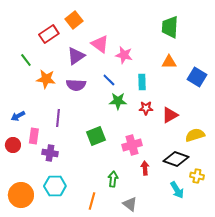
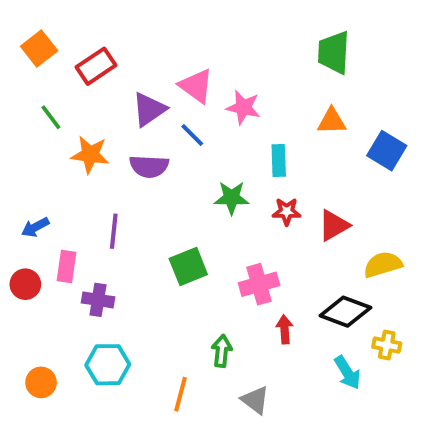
orange square: (74, 20) -> (39, 48), moved
blue line: (109, 80) -> (192, 135), moved
orange circle: (21, 195) -> (41, 382), size x0.6

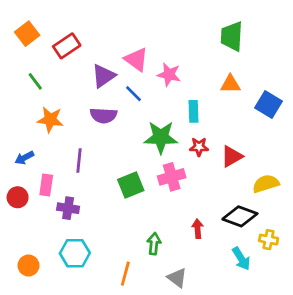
orange star: (90, 155) -> (50, 120), moved
green star: (232, 198) -> (161, 137), size x1.4
pink cross: (259, 284) -> (172, 177), moved

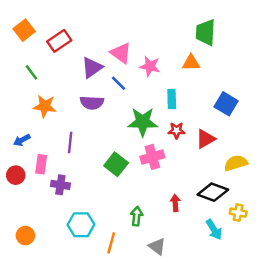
orange triangle: (230, 84) -> (191, 63), moved
blue square: (269, 105) -> (226, 104), moved
green square: (131, 185) -> (116, 164), turned -30
cyan hexagon: (75, 253) -> (81, 225), moved

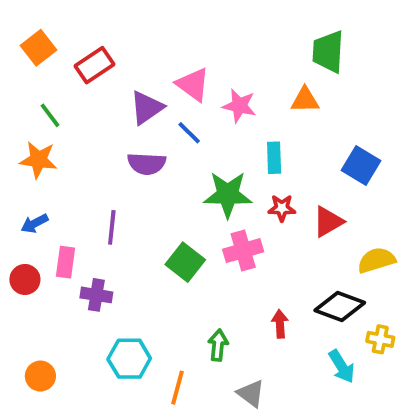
orange star: (45, 106) -> (38, 160), moved

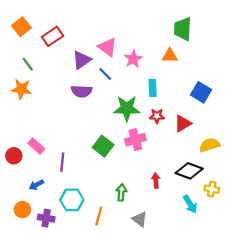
pink star: (239, 106) -> (133, 59), turned 30
blue arrow: (35, 223) -> (36, 185), moved
purple line: (112, 227) -> (62, 162), moved
pink rectangle: (65, 262) -> (36, 146), turned -56
purple cross: (96, 295) -> (46, 218), moved

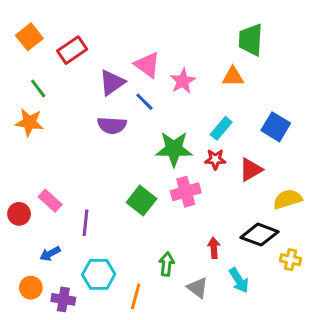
cyan rectangle: (153, 88) -> (221, 128), moved, turned 42
cyan arrow: (190, 204) -> (239, 280), moved
gray triangle: (140, 219) -> (198, 288), moved

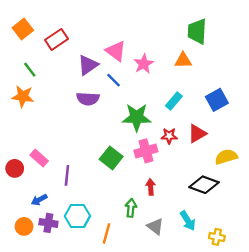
blue square: (276, 127) -> (217, 100), turned 30
red star: (215, 159) -> (169, 136), moved
red arrow: (214, 248) -> (151, 187), moved
yellow cross: (291, 260) -> (217, 237), moved
purple cross: (63, 299) -> (48, 223), moved

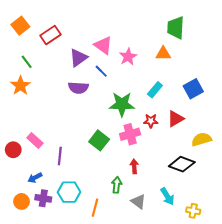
orange star: (23, 96) -> (20, 86), turned 30

